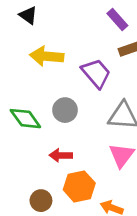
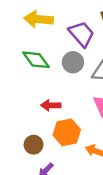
gray circle: (65, 110) -> (73, 62), moved
green diamond: (25, 119) -> (36, 60), moved

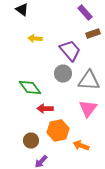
yellow arrow: (38, 19) -> (35, 38), size x0.6
green diamond: (36, 60) -> (30, 88), moved

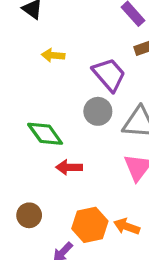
orange hexagon: (58, 130) -> (90, 225), moved
brown circle: (31, 140) -> (29, 215), moved

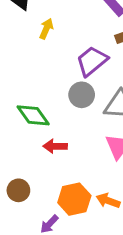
yellow arrow: (53, 55) -> (46, 29), moved, turned 108
purple trapezoid: (109, 75) -> (92, 61), turned -88

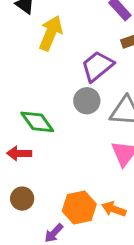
yellow arrow: (46, 29) -> (51, 33), size x1.6
red arrow: (55, 146) -> (19, 153), moved

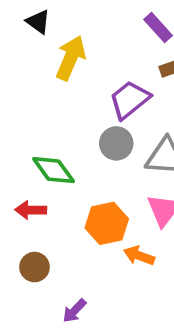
orange hexagon: (79, 208) -> (107, 223), moved
orange arrow: (114, 209) -> (139, 256), moved

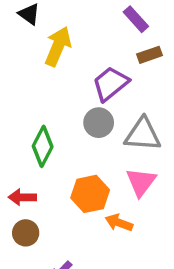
green diamond: (54, 170) -> (43, 146), turned 63
red arrow: (31, 210) -> (22, 197), moved

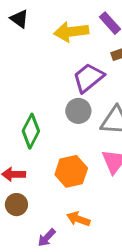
yellow arrow: (58, 46) -> (71, 32), moved, turned -120
orange arrow: (119, 223) -> (78, 219), moved

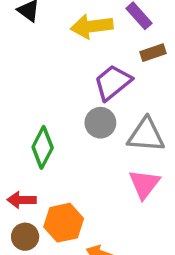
orange hexagon: (71, 171) -> (64, 223), moved

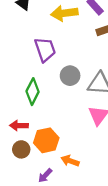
purple trapezoid: (113, 82) -> (45, 50), moved, turned 110

